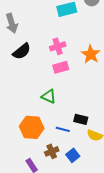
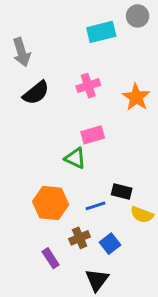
pink rectangle: (61, 67) -> (93, 135), moved
blue line: (63, 129) -> (96, 206), turned -32

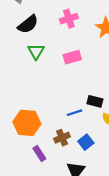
green triangle: (75, 158) -> (36, 51), moved, turned 36
orange hexagon: (51, 203) -> (27, 123), moved

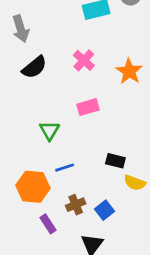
pink cross: (69, 19) -> (84, 60), turned -30
green triangle: (36, 51) -> (49, 130), moved
blue line: (75, 113) -> (65, 168), moved

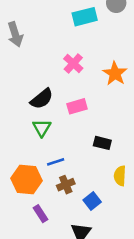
black semicircle: (34, 67) -> (42, 99), moved
black rectangle: (115, 161) -> (102, 143), moved
yellow semicircle: (135, 183) -> (120, 176), turned 72
brown cross: (76, 205) -> (66, 185), moved

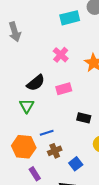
green triangle: (42, 128) -> (27, 106), moved

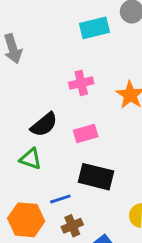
pink cross: (61, 55) -> (81, 83), turned 35
green triangle: (27, 106) -> (31, 159), turned -42
black rectangle: (84, 118) -> (96, 177), moved, size x1.6

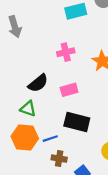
orange hexagon: (26, 220) -> (25, 137), moved
brown cross: (72, 226) -> (59, 159), turned 32

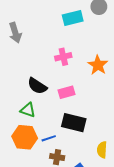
black semicircle: (38, 83) -> (37, 86), turned 72

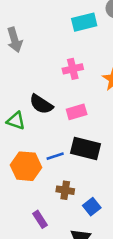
green triangle: (28, 110) -> (16, 121), moved
blue line: (49, 138) -> (55, 156), moved

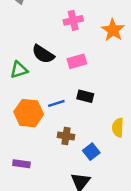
green triangle: (16, 121) -> (19, 70), turned -36
black rectangle: (85, 149) -> (85, 96), size x0.6
purple rectangle: (40, 219) -> (21, 164), moved, turned -49

